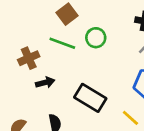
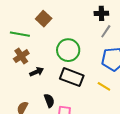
green circle: (96, 38) -> (68, 50), moved, size x1.5
green line: (62, 43) -> (20, 34), moved

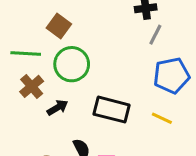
green circle: (68, 50) -> (72, 64), moved

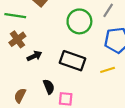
green circle: (72, 64) -> (79, 21), moved
yellow line: (162, 118) -> (108, 70), turned -48

